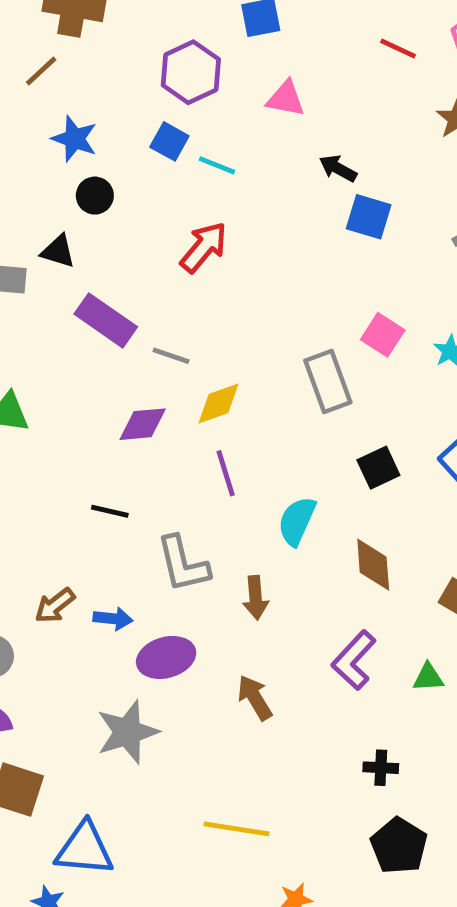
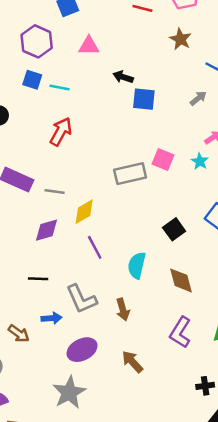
gray rectangle: (328, 381) -> (130, 174), moved, turned -72
brown arrow: (55, 606) -> (19, 334), turned -95
blue arrow: (113, 619) -> (52, 318), moved

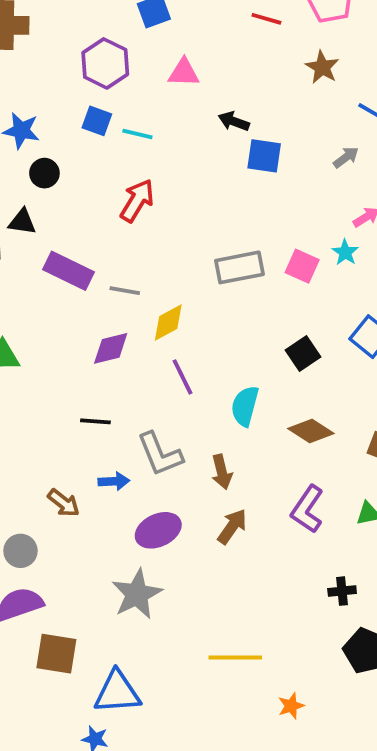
pink square: (163, 159) -> (302, 266), moved
brown diamond: (181, 280) -> (311, 431), turned -44
brown arrow: (132, 362) -> (232, 526), moved, turned 75

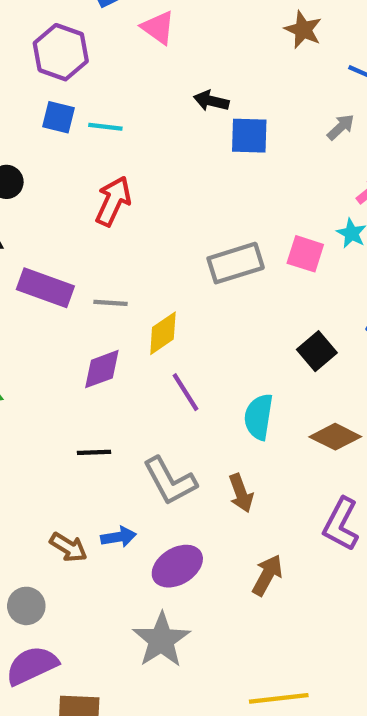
pink triangle: (184, 73) -> (158, 28), moved, turned 40
blue arrow: (114, 481) -> (119, 537), moved
brown arrow: (232, 526) -> (267, 575), moved

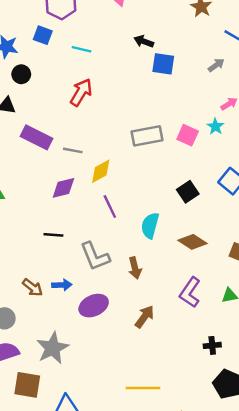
blue square: (58, 117) -> (43, 35), moved
gray star: (161, 640) -> (53, 348), moved

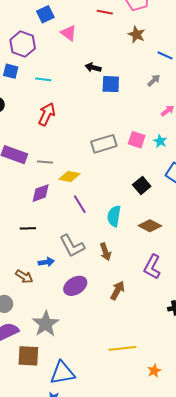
cyan star: (215, 127) -> (160, 141), moved
yellow diamond: (101, 171) -> (69, 176), turned 45
black line: (53, 235) -> (28, 228), moved
blue arrow: (62, 285) -> (46, 262), moved

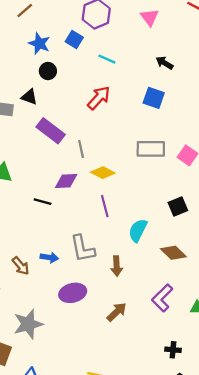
blue square: (111, 84) -> (154, 98), moved
gray line: (45, 162) -> (81, 149), turned 56
black line: (28, 228) -> (43, 202), moved

